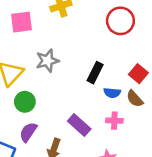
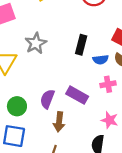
green circle: (25, 102) -> (17, 106), moved
purple semicircle: (28, 132) -> (47, 99), moved

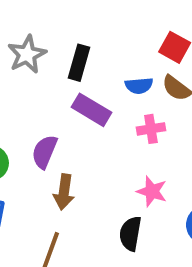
black rectangle: (81, 45) -> (79, 63), moved
purple rectangle: (77, 95) -> (92, 110), moved

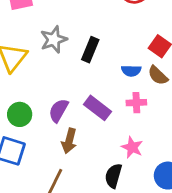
purple rectangle: (92, 110) -> (97, 108), moved

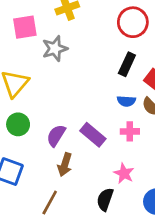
gray star: (54, 40) -> (55, 49), moved
black rectangle: (90, 50) -> (127, 64), moved
green circle: (20, 114) -> (18, 124), moved

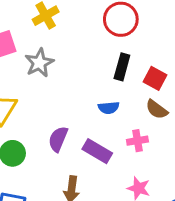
blue semicircle: (126, 101) -> (109, 108), moved
purple semicircle: (56, 135) -> (58, 139), moved

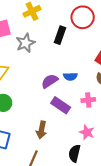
black rectangle: (122, 67) -> (60, 35), moved
purple semicircle: (58, 139) -> (50, 81), moved, turned 30

